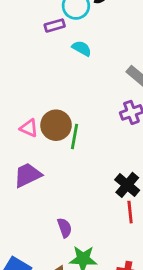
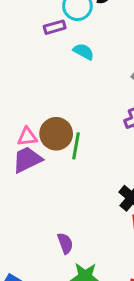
pink triangle: (29, 128) -> (27, 137), turned -30
purple trapezoid: (28, 175) -> (27, 160), moved

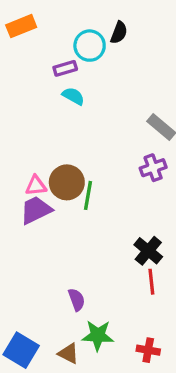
cyan semicircle: (84, 52) -> (73, 96), moved

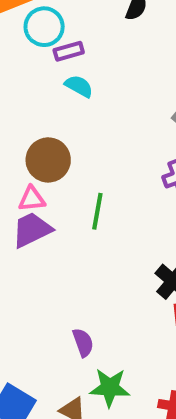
cyan circle: (90, 46) -> (44, 27), moved
brown circle: (67, 182) -> (48, 160), moved

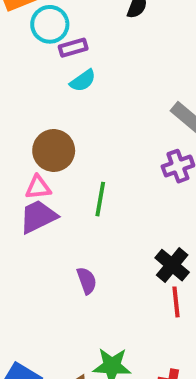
cyan semicircle: (79, 86) -> (83, 81), turned 116
purple semicircle: (83, 342) -> (87, 281), moved

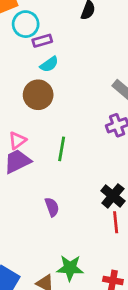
brown circle: (54, 151) -> (38, 95), moved
pink triangle: (38, 187) -> (17, 140), turned -30

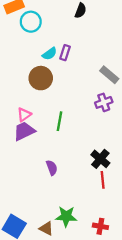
purple rectangle: (42, 41) -> (65, 53), moved, turned -56

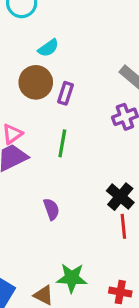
purple rectangle: (65, 53) -> (65, 93), moved

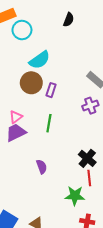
cyan semicircle: (48, 48) -> (40, 60), size x1.5
green star: (72, 278) -> (75, 196), moved

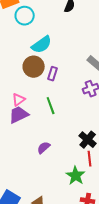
green line: (49, 123) -> (51, 106), turned -30
purple semicircle: (42, 167) -> (44, 148), turned -112
green star: (75, 196) -> (76, 176), turned 30

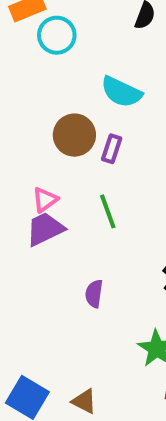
cyan semicircle: (42, 45) -> (121, 92), moved, turned 60
purple semicircle: (44, 148) -> (94, 294), turned -40

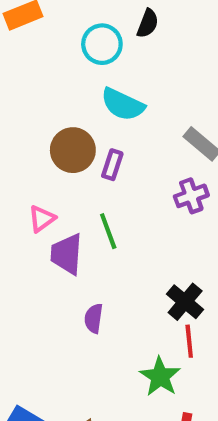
cyan circle: (57, 35) -> (102, 44), moved
purple trapezoid: (45, 229) -> (67, 254), moved, turned -60

